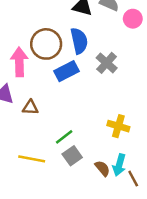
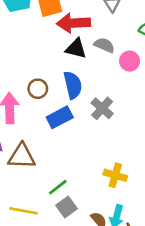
brown circle: (46, 44) -> (38, 89), size x0.6
brown triangle: (30, 107) -> (22, 156), size x1.6

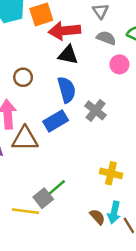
gray semicircle: (104, 45) -> (106, 38), moved
brown circle: (38, 89) -> (23, 77), moved
brown triangle: (22, 156) -> (25, 139), moved
gray square: (66, 207) -> (43, 198), moved

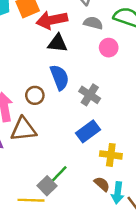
brown circle: (23, 77) -> (35, 95), moved
blue rectangle: (56, 121) -> (88, 131), moved
brown semicircle: (97, 217) -> (102, 184), moved

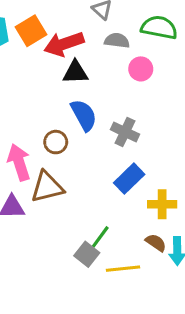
yellow line: (31, 200) -> (123, 269), moved

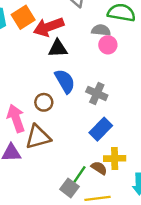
gray semicircle: (117, 41) -> (101, 30), moved
yellow cross: (162, 204) -> (115, 158), moved
brown semicircle: (156, 243) -> (99, 168), moved

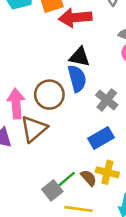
black triangle: (58, 48) -> (80, 57), moved
brown circle: (44, 102) -> (49, 95), size x1.5
brown triangle: (38, 137) -> (34, 129), turned -40

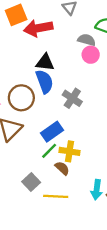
blue rectangle: (101, 138) -> (52, 132), moved
yellow cross: (107, 172) -> (70, 151), moved
green line: (67, 179) -> (49, 151), moved

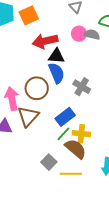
red arrow: (38, 28) -> (45, 41), moved
pink circle: (91, 55) -> (79, 34), moved
brown semicircle: (62, 168) -> (76, 149), size x1.6

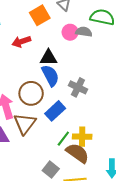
orange square: (29, 15) -> (40, 15), moved
red arrow: (45, 41) -> (21, 42), moved, size x0.7
blue rectangle: (65, 117) -> (55, 111), moved

